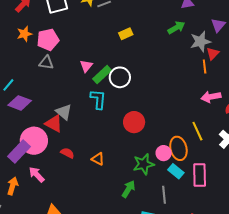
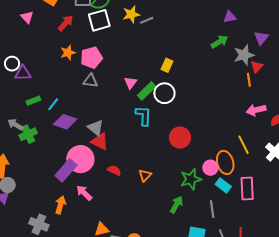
yellow rectangle: (126, 34) -> (167, 65), moved, turned -40
gray triangle: (64, 112) -> (96, 128), moved
orange triangle: (98, 159) -> (145, 175), turned 48

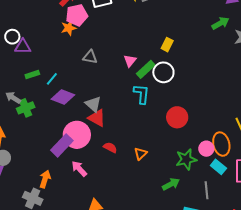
pink pentagon: (91, 58) -> (77, 15), moved
orange arrow: (60, 205) -> (45, 179), moved
green arrow: (176, 205) -> (171, 184), turned 30

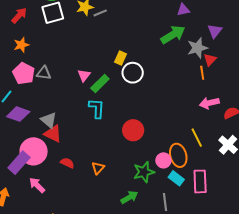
pink pentagon: (77, 15) -> (24, 73), moved, turned -30
green arrow: (220, 23) -> (173, 35), size x1.4
white circle: (163, 72) -> (133, 73), moved

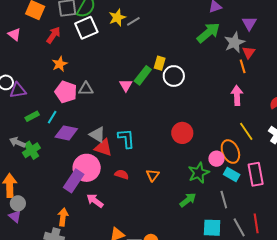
green rectangle: (100, 84) -> (143, 75), moved
pink arrow: (209, 103) -> (237, 95), moved, turned 108
cyan L-shape: (97, 108) -> (126, 138), moved

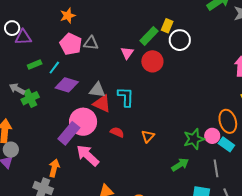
pink triangle: (126, 85) -> (127, 53), moved
red circle: (182, 133) -> (152, 61), moved
gray triangle: (97, 135) -> (97, 90), turned -30
pink circle: (216, 159) -> (212, 136), moved
pink arrow: (95, 201) -> (88, 155), size x1.4

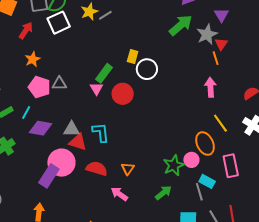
green rectangle: (149, 36) -> (104, 73), moved
red semicircle: (117, 132) -> (97, 169), size x1.5
cyan rectangle: (226, 144) -> (207, 181), moved
pink arrow: (88, 155) -> (119, 194), moved, size x0.7

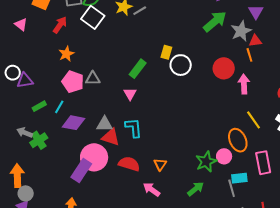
white square: (59, 23) -> (93, 17), turned -30
red triangle: (221, 44) -> (255, 41), turned 48
pink triangle: (96, 89) -> (130, 94), moved
red circle: (123, 94) -> (224, 68), moved
cyan rectangle: (207, 181) -> (239, 178), turned -35

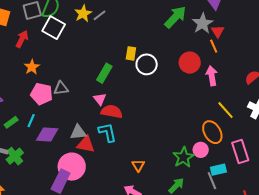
red triangle: (255, 41) -> (218, 31), turned -48
red semicircle: (129, 164) -> (112, 112), moved

